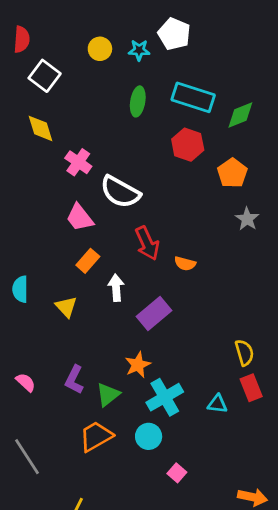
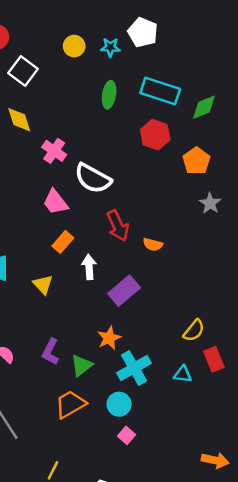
yellow semicircle: (244, 353) -> (194, 331), moved, turned 55
pink square: (177, 473) -> (127, 435), moved

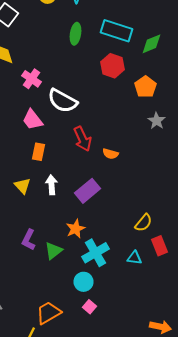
orange rectangle: (63, 242) -> (38, 152), turned -30
white arrow: (89, 267) -> (52, 185), moved
orange trapezoid: (70, 404) -> (48, 313), moved

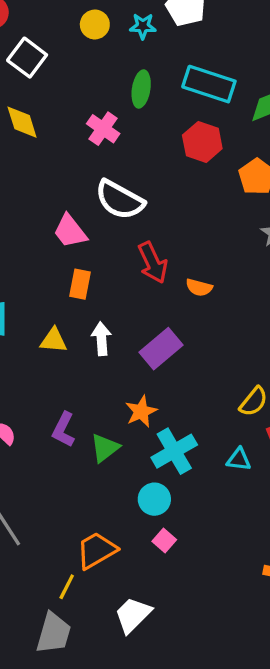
pink cross: (32, 79) -> (103, 129), moved
yellow triangle: (22, 186) -> (53, 340), turned -42

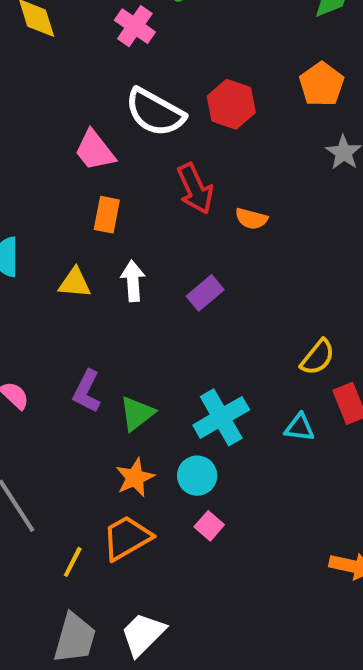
red hexagon: (202, 142) -> (231, 104), moved
purple rectangle: (161, 349) -> (205, 293), size x0.7
orange star: (141, 411) -> (135, 478), moved
yellow line: (67, 587) -> (73, 562), moved
white trapezoid: (133, 615) -> (143, 634), moved

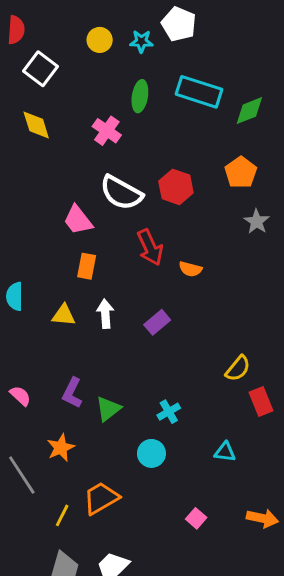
cyan cross: (221, 417) -> (169, 412), size x0.6
cyan triangle: (299, 427) -> (225, 452), moved
orange star: (135, 478) -> (61, 448), moved
pink square: (209, 526) -> (196, 518), moved

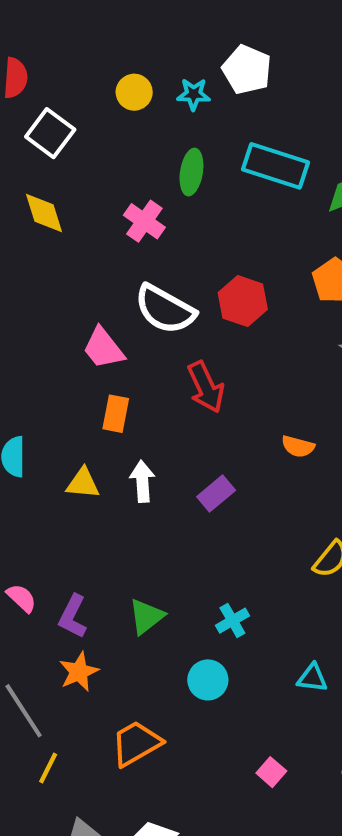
orange semicircle: (190, 269) -> (298, 446), moved
purple L-shape: (72, 393) -> (73, 616), moved
yellow line: (62, 515) -> (48, 768), moved

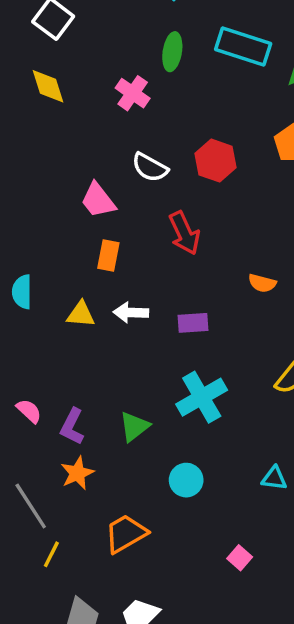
white semicircle: (165, 309) -> (150, 167), size x0.7
white arrow: (142, 481) -> (131, 313), turned -84
purple rectangle: (216, 494) -> (193, 323), turned 36
cyan cross: (232, 621) -> (202, 397), moved, size x1.8

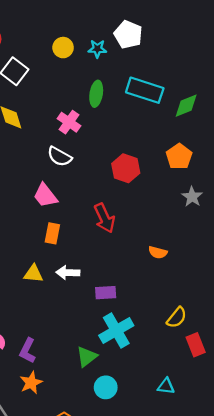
white semicircle: (150, 167) -> (59, 156), moved
purple rectangle: (193, 323) -> (106, 293), moved
green triangle: (134, 427) -> (87, 357), moved

